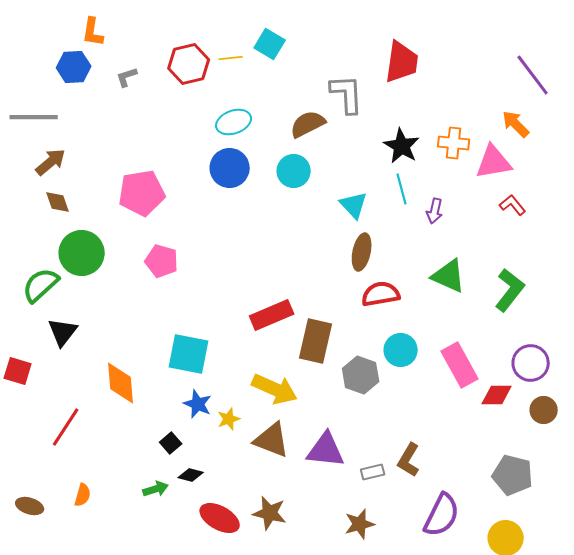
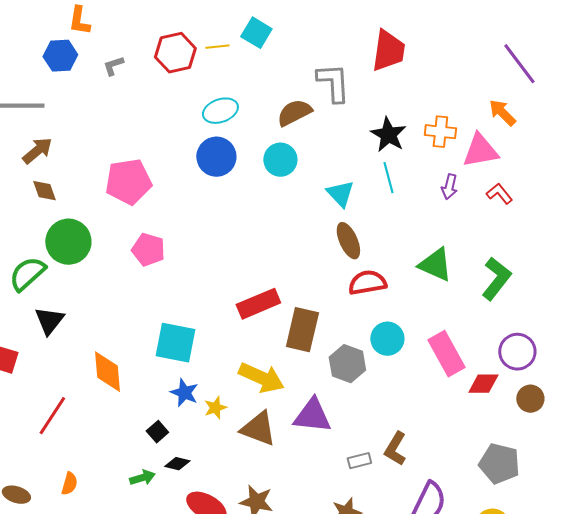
purple arrow: (435, 211) -> (449, 187), moved
brown ellipse: (362, 252) -> (348, 241), turned -36
purple triangle: (326, 450) -> (312, 416), moved

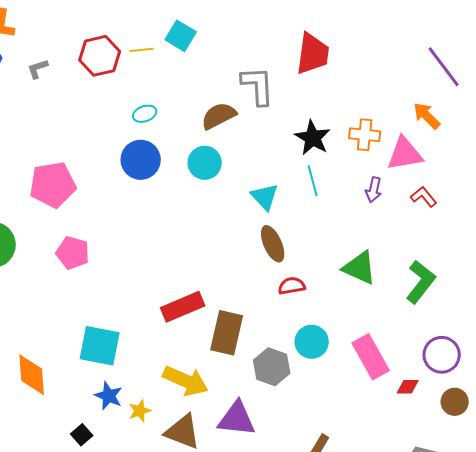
cyan ellipse: (220, 111) -> (145, 114), size x0.7
red semicircle: (367, 283) -> (292, 286), size x0.7
red diamond: (483, 384) -> (408, 387), size x0.7

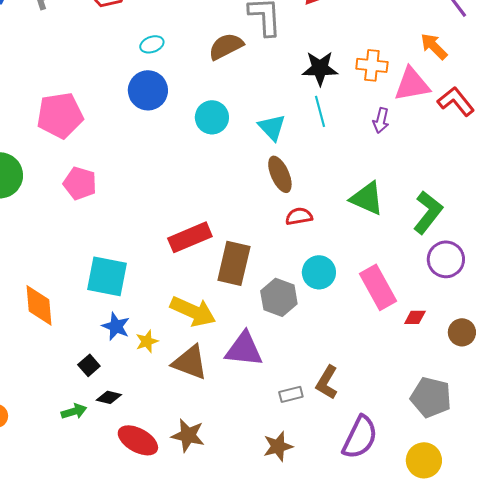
black star: (313, 138) -> (320, 68), turned -30
cyan circle: (205, 163) -> (212, 117), moved
red L-shape: (424, 197) -> (456, 101), moved, size x1.4
purple circle: (442, 355) -> (446, 259), moved

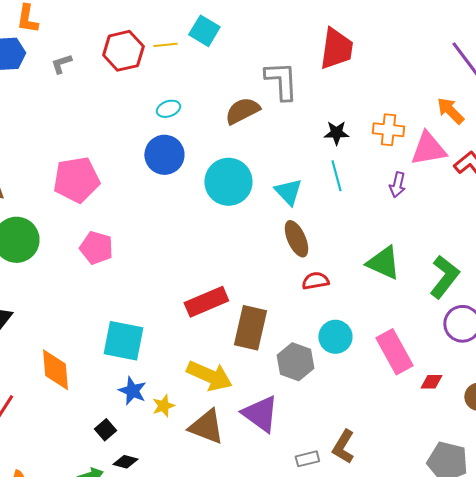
black star: (320, 68) -> (336, 133), size x0.7
cyan circle: (212, 117) -> (228, 182), size x1.4
purple triangle: (244, 349) -> (260, 414), turned 30

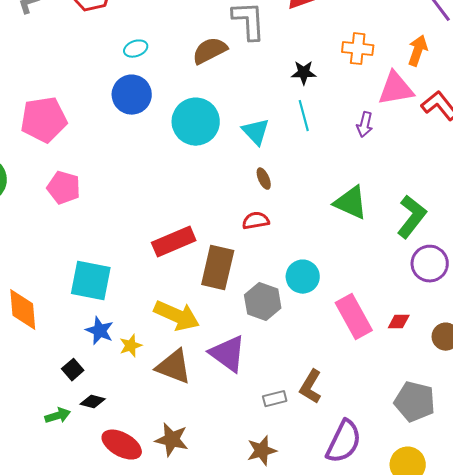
orange arrow: (450, 111) -> (418, 51), turned 64
orange cross: (388, 130) -> (358, 49), moved
brown ellipse: (296, 239) -> (264, 179), size x0.6
red semicircle: (315, 281) -> (256, 221), moved
pink rectangle: (394, 352) -> (354, 317), moved

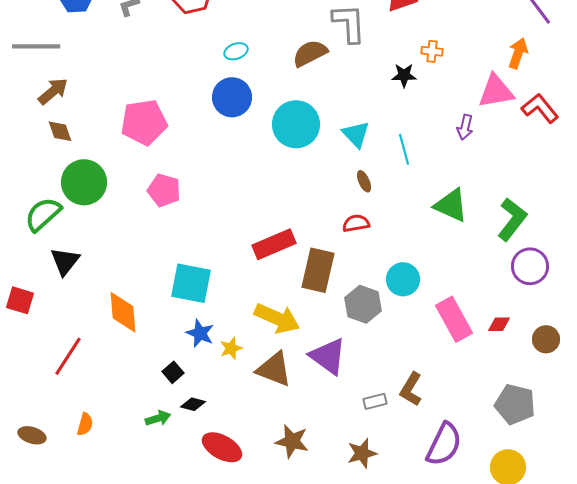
orange cross: (358, 49) -> (432, 51), moved, size x0.7
cyan line: (304, 116) -> (404, 149), moved
brown star: (172, 440) -> (292, 441), moved

